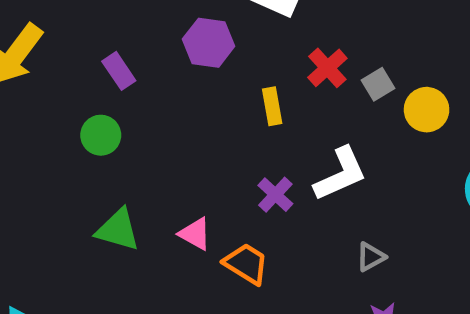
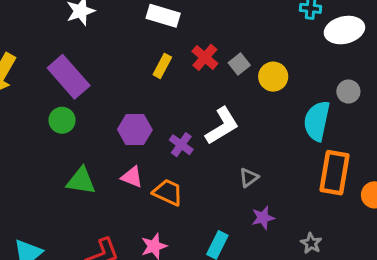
purple hexagon: (209, 43) -> (135, 130), moved
purple rectangle: (119, 71) -> (69, 77), size x1.8
yellow rectangle: (272, 106) -> (162, 66), moved, turned 45

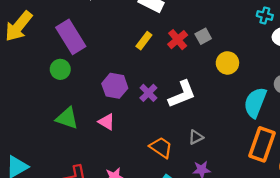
gray square: (239, 64) -> (203, 36), moved
purple cross: (181, 145) -> (148, 93), moved
orange trapezoid: (168, 192) -> (161, 147), moved

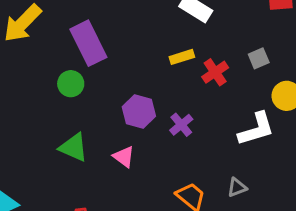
red cross: (178, 40) -> (215, 72), moved
yellow rectangle: (144, 41) -> (182, 57), turned 30
white L-shape: (182, 94) -> (256, 129), moved

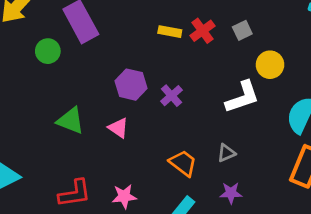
yellow rectangle: (182, 57) -> (170, 32), turned 30
red cross: (215, 72) -> (202, 31), moved
green circle: (71, 84) -> (48, 51), moved

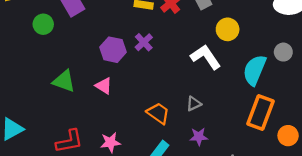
purple cross: (172, 96) -> (144, 42), moved
white L-shape: (242, 97) -> (206, 57), turned -104

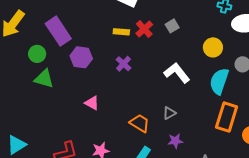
yellow circle: (228, 29) -> (213, 47), moved
purple hexagon: (113, 50) -> (81, 57), moved
green triangle: (64, 81) -> (44, 79), moved

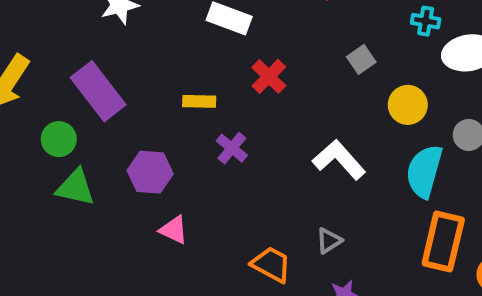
gray square: (172, 26) -> (361, 59), moved
yellow rectangle: (121, 32) -> (199, 101), moved
purple hexagon: (81, 57) -> (150, 172), moved

